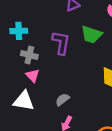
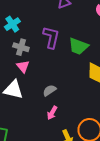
cyan cross: (19, 31) -> (12, 24), turned -35
green trapezoid: (91, 35) -> (78, 46), moved

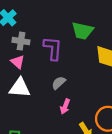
purple L-shape: (51, 37) -> (53, 48), moved
pink triangle: (23, 66) -> (18, 62), moved

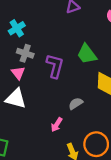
green trapezoid: (82, 31) -> (87, 54), turned 30
gray semicircle: (59, 83) -> (76, 103), moved

